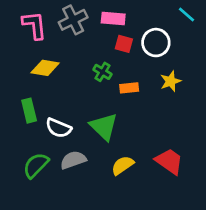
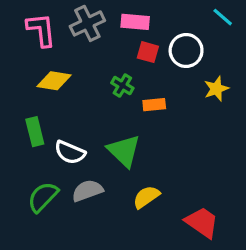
yellow star: (171, 81) -> (216, 89), moved
red trapezoid: (169, 161) -> (202, 222), moved

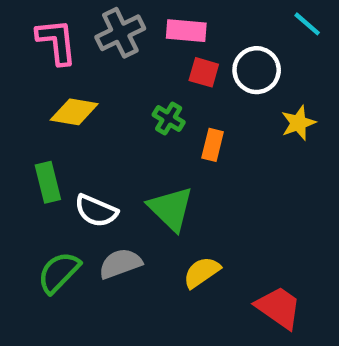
orange rectangle: (154, 105) -> (213, 145), turned -70

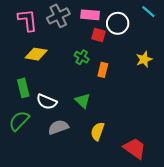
white circle: (257, 70) -> (118, 23), moved
green triangle: (171, 209) -> (83, 101), size x0.7
green semicircle: (59, 272) -> (19, 121), moved
yellow semicircle: (202, 272) -> (97, 131), turned -36

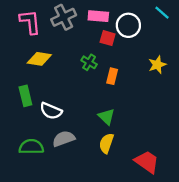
green triangle: (83, 101) -> (106, 117), moved
green semicircle: (19, 121) -> (31, 147), moved, turned 45

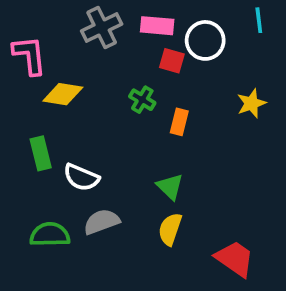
cyan line: (162, 13) -> (259, 20), turned 42
pink L-shape: (30, 22) -> (30, 55), moved

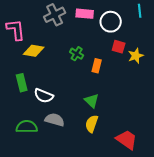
red square: (172, 61) -> (119, 47), moved
gray semicircle: (102, 222) -> (55, 120), turned 36

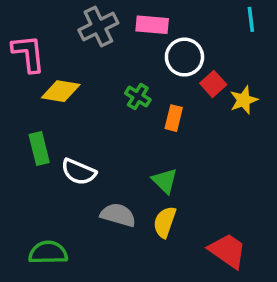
white circle: (111, 22) -> (184, 57), moved
red square: (119, 47) -> (213, 84), turned 32
gray semicircle: (55, 120) -> (118, 215), moved
green semicircle: (27, 127) -> (48, 253), moved

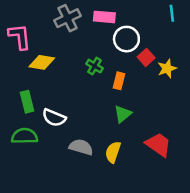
green triangle: (165, 181) -> (123, 114), moved, turned 36
red trapezoid: (228, 251) -> (158, 145), moved
green semicircle: (48, 253) -> (25, 136), moved

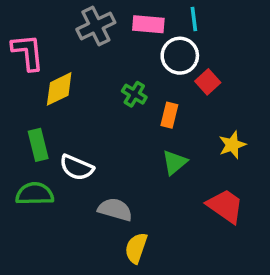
cyan line: (172, 13) -> (194, 19), moved
yellow diamond: (42, 62) -> (59, 89), turned -35
yellow star: (167, 68) -> (232, 145), moved
yellow semicircle: (113, 152) -> (136, 248), moved

